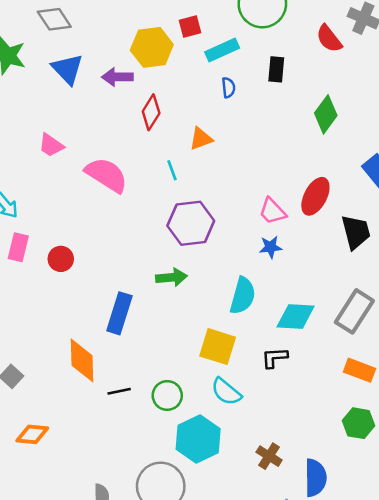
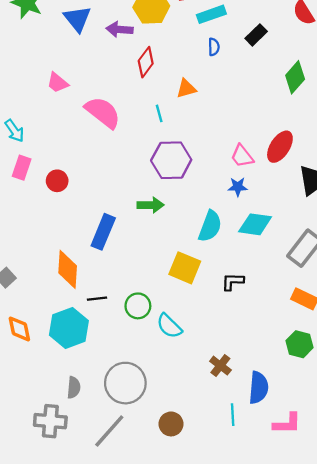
black rectangle: (276, 69) -> (256, 35), turned 35
cyan diamond: (296, 316) -> (255, 224), moved
cyan semicircle: (226, 392) -> (169, 326), moved
orange diamond: (32, 434) -> (19, 329), turned 68
cyan hexagon: (198, 439) -> (69, 328), moved

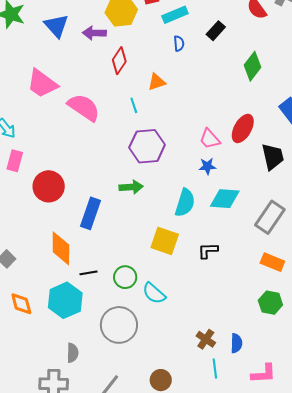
pink trapezoid: (58, 83) -> (42, 84), size x1.6
red circle: (57, 181) -> (49, 186), moved, size x1.6
brown cross: (220, 366) -> (206, 339), moved
gray circle: (125, 383) -> (119, 325), moved
blue semicircle: (259, 388) -> (236, 343), size x0.7

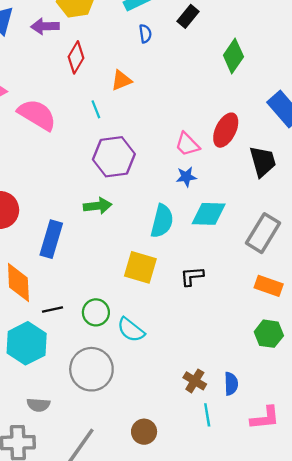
gray semicircle: (73, 353) -> (38, 405), turned 96

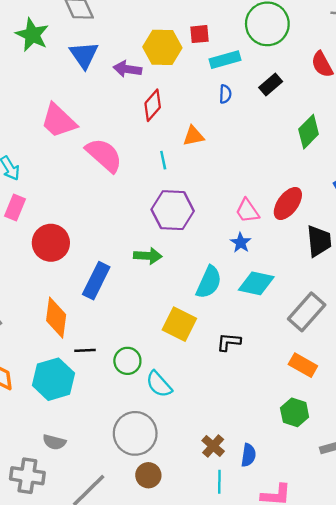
blue star: (186, 177) -> (241, 243), turned 30
gray circle: (91, 369) -> (135, 433), moved
brown circle: (144, 432) -> (148, 475), moved

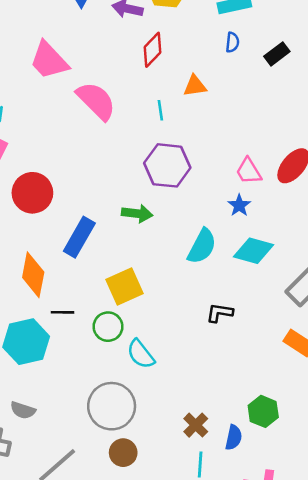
black rectangle: (271, 84) -> (277, 54), moved
yellow square: (179, 324) -> (124, 286), moved, turned 36
green hexagon: (295, 412) -> (263, 411), moved

